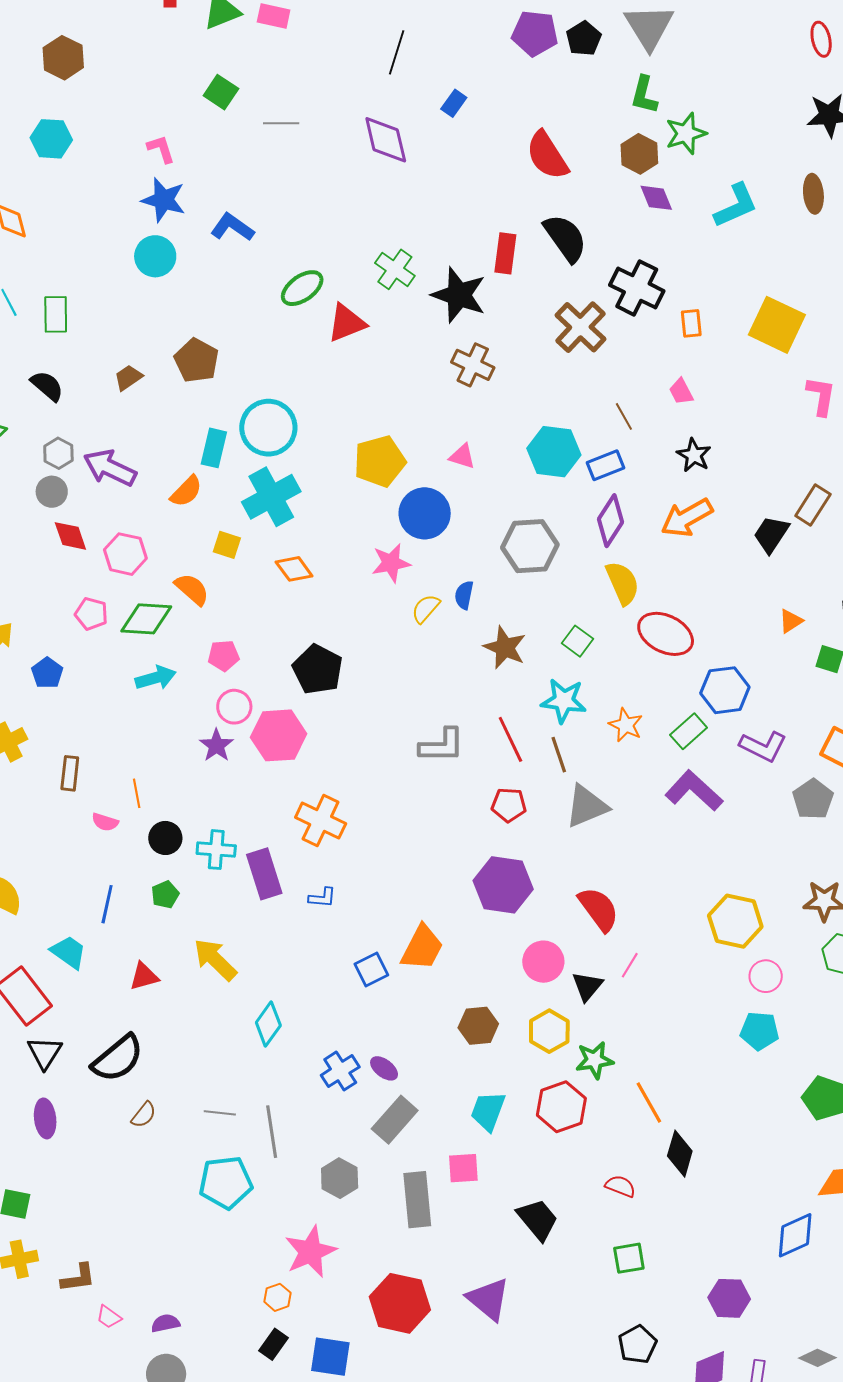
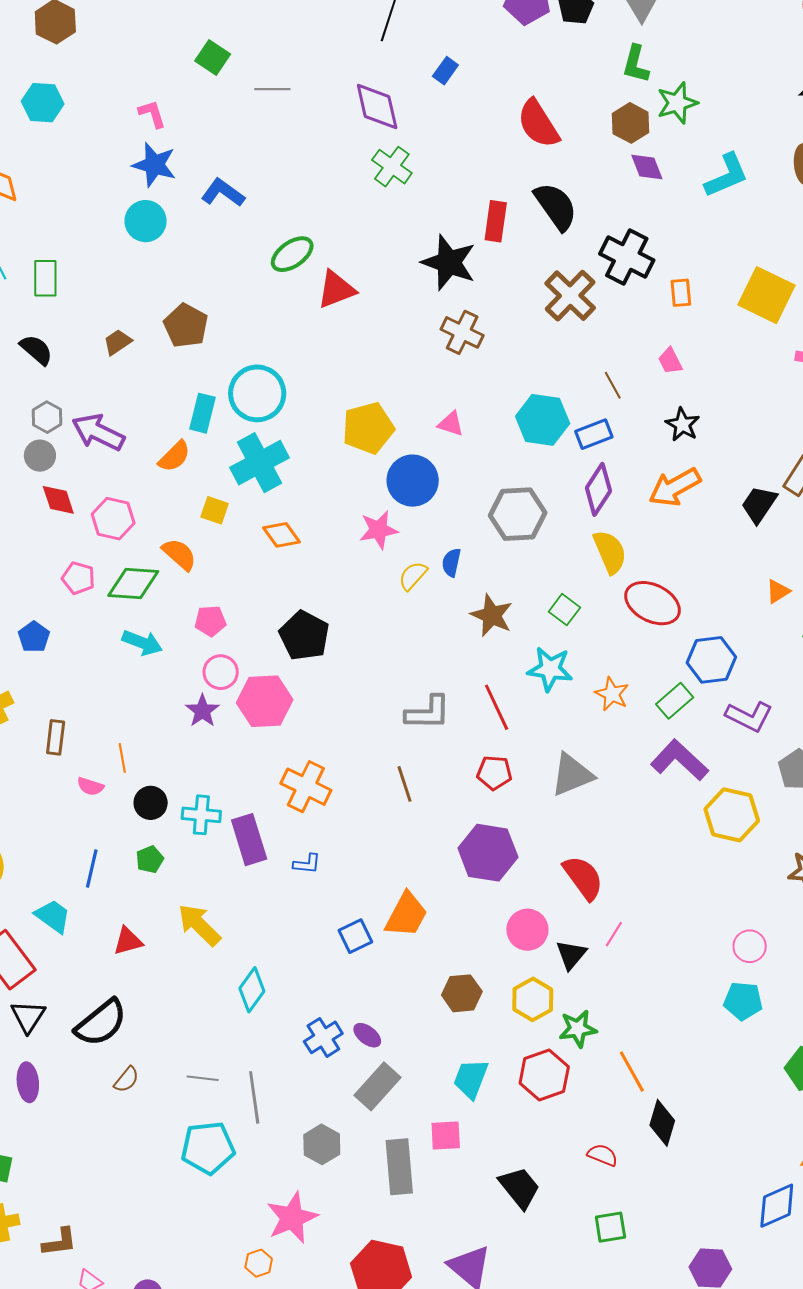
green cross: (395, 269) -> (392, 167), moved
cyan arrow: (156, 678) -> (142, 643), turned 36
brown line: (559, 755) -> (405, 784), moved
yellow hexagon: (735, 921) -> (732, 815), moved

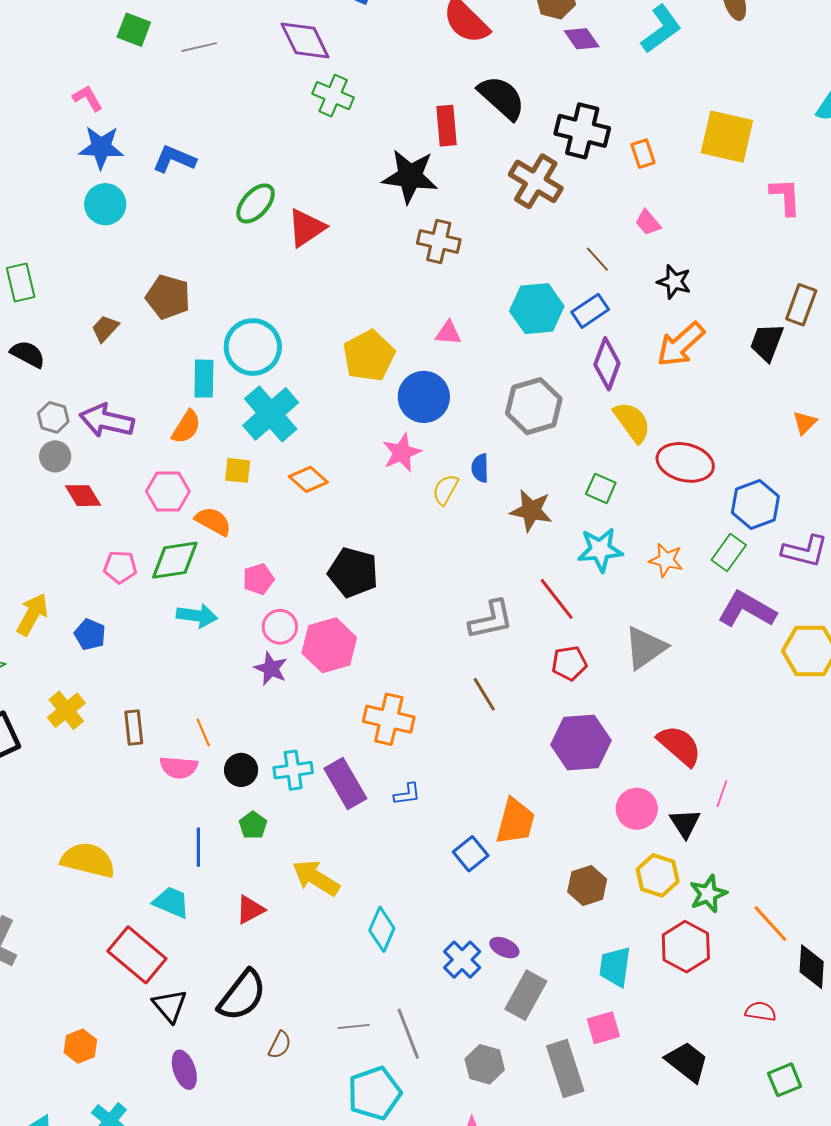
pink hexagon: (113, 519) -> (168, 491), moved
pink semicircle: (90, 786) -> (179, 767), size x1.4

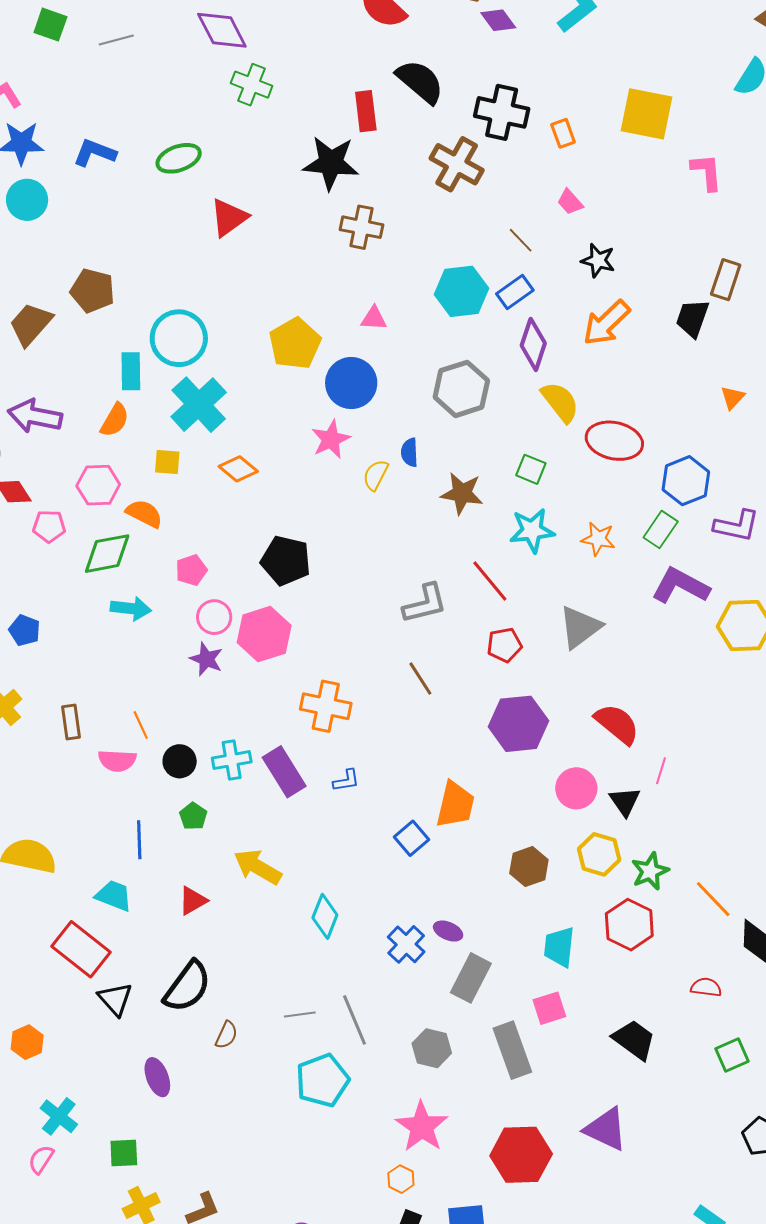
green ellipse: (256, 203) -> (179, 158), moved, turned 30
brown trapezoid: (105, 329) -> (31, 324), size x1.6
pink pentagon: (120, 567) -> (49, 526), moved
purple ellipse: (184, 1070) -> (157, 1077), moved

